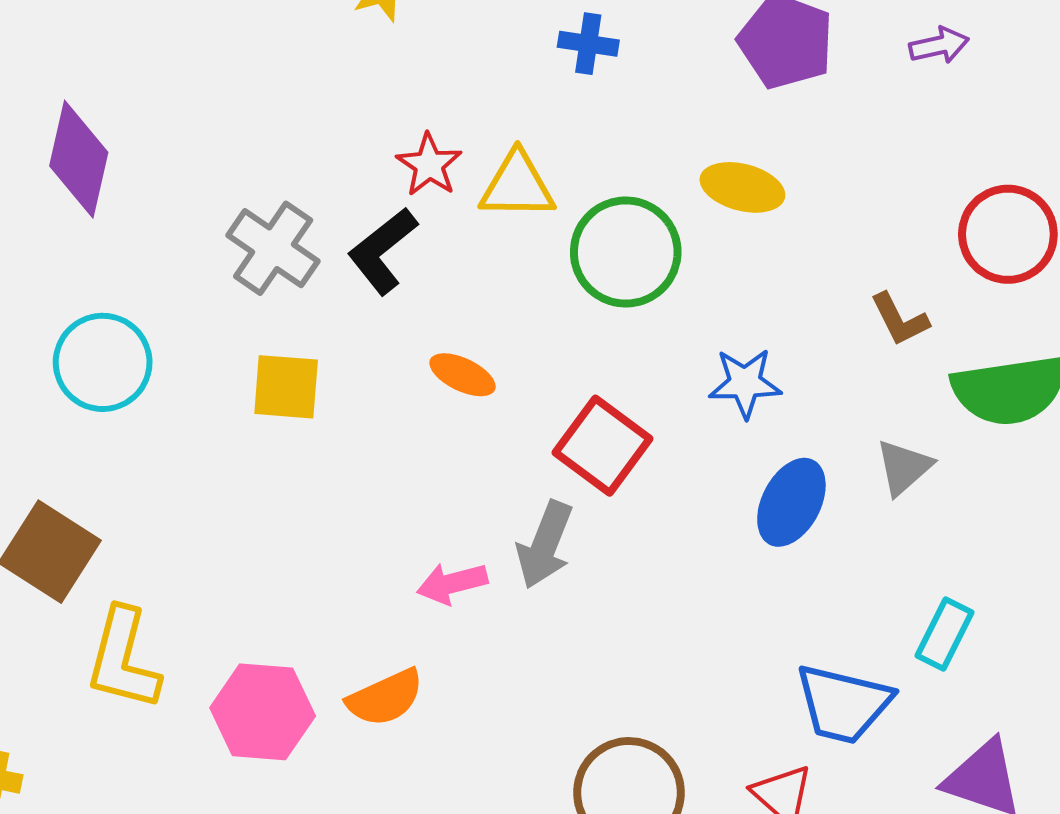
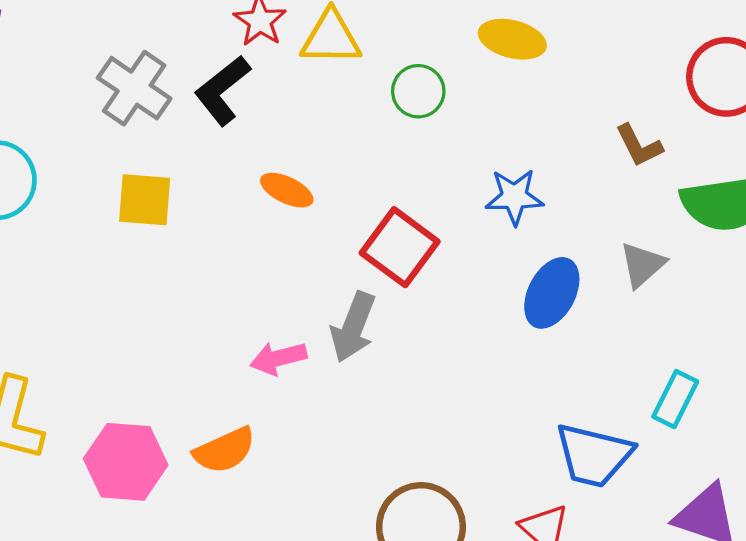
green circle: (626, 252) -> (418, 91), size x0.6

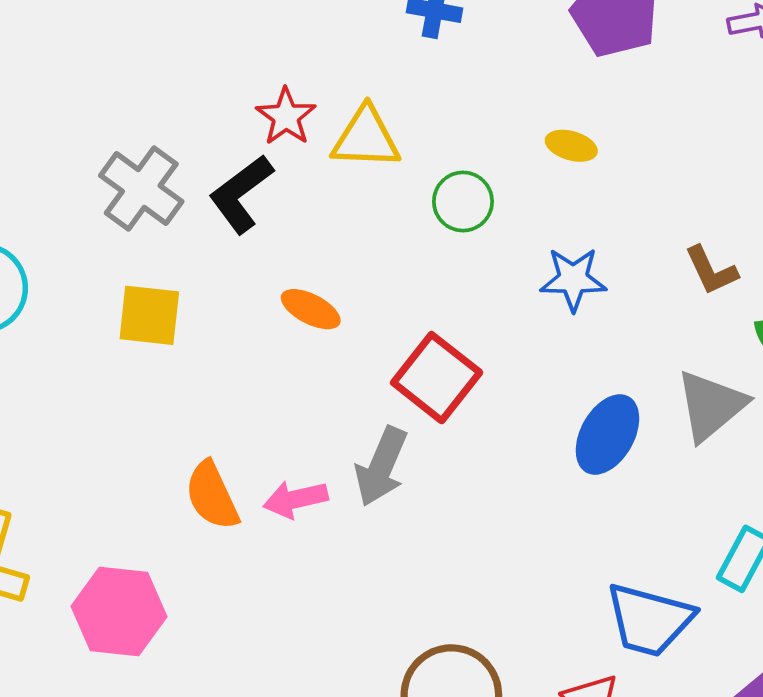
yellow ellipse: (512, 39) -> (571, 146), size x0.7
blue star: (514, 197) -> (573, 279), moved
gray triangle: (642, 265) -> (711, 406), size x1.4
orange semicircle: (225, 450) -> (212, 496), moved, turned 88

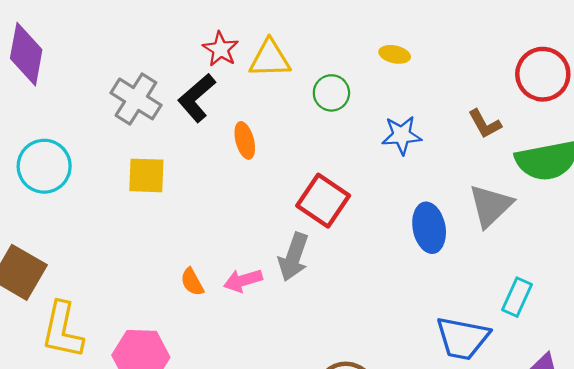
orange ellipse: (311, 309) -> (245, 140), moved, turned 52
blue ellipse: (607, 434) -> (429, 228), turned -36
orange semicircle: (212, 496) -> (192, 282), size x0.7

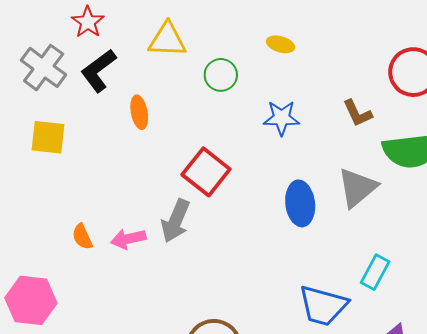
red star: (221, 49) -> (88, 22), moved

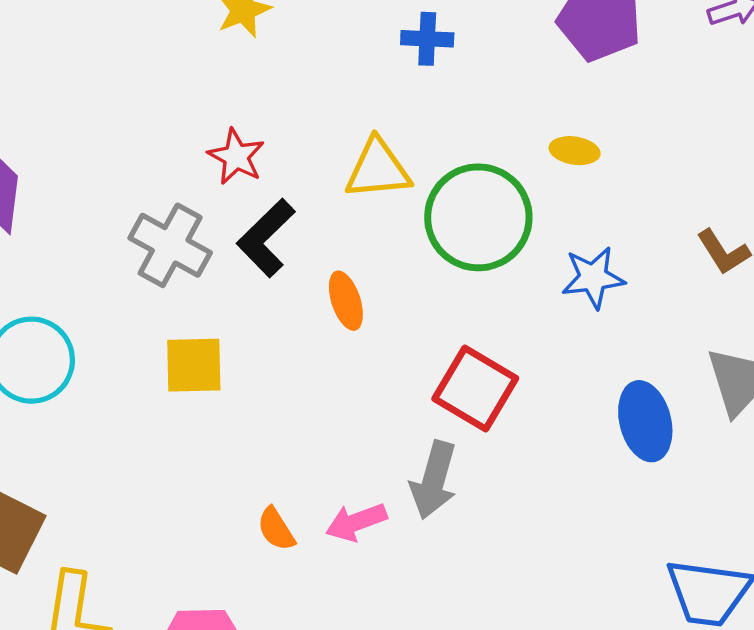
green circle: (221, 75) -> (478, 217), size x1.8

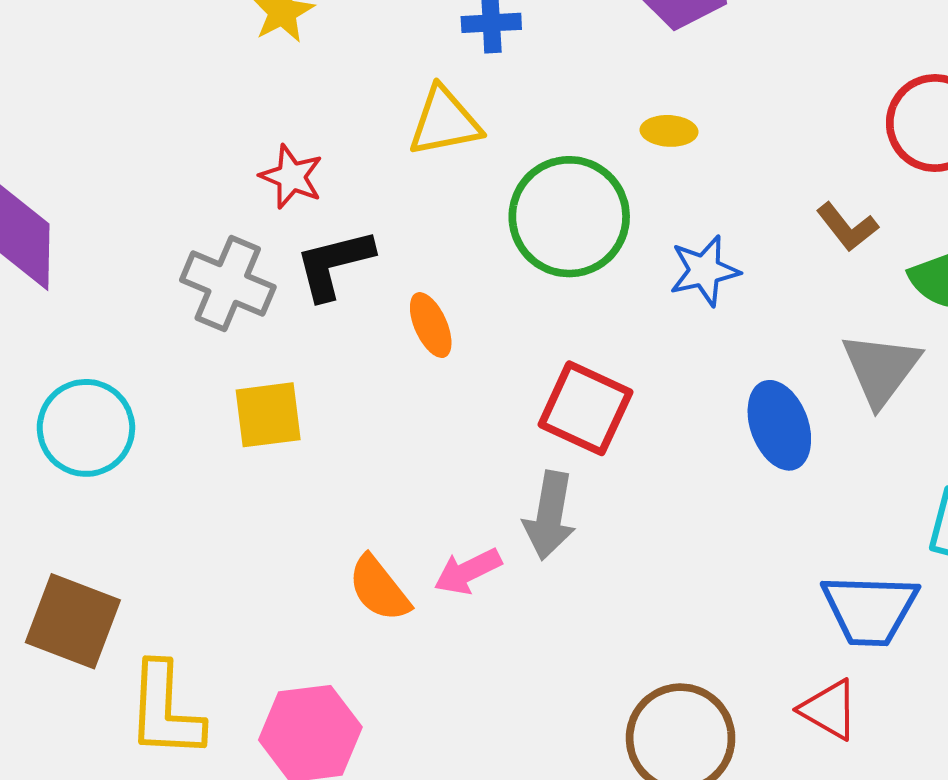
yellow triangle: (378, 169) -> (445, 122), moved
black L-shape: (266, 238) -> (334, 264), turned 36
orange semicircle: (276, 529) -> (379, 589), size x1.4

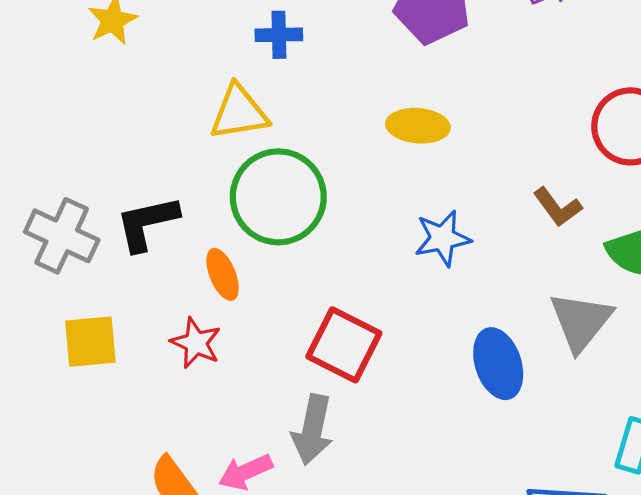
yellow ellipse: (669, 131) -> (418, 126), size x1.4
red star: (291, 177) -> (196, 343), moved
green circle: (569, 217) -> (278, 197), moved

